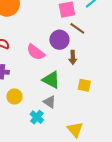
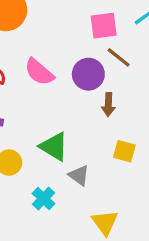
pink semicircle: (36, 52) -> (39, 72), moved
green triangle: (51, 80) -> (54, 146), moved
gray triangle: (50, 102) -> (79, 175), moved

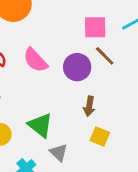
brown arrow: (108, 105) -> (89, 106), moved

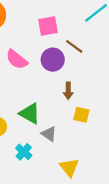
pink square: (95, 27) -> (48, 26), moved

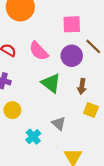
green triangle: (30, 113) -> (51, 83), moved

